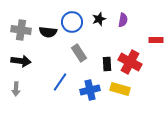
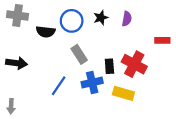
gray cross: (21, 30) -> (18, 16), moved
gray arrow: (16, 89) -> (11, 106), moved
blue cross: (90, 90) -> (92, 83), moved

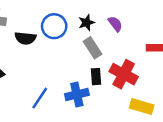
purple semicircle: (127, 19) -> (115, 24), turned -48
gray rectangle: (79, 54) -> (92, 48), moved
yellow rectangle: (123, 93) -> (142, 106), moved

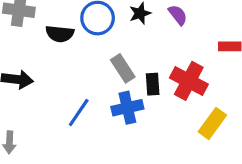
gray rectangle: (92, 48) -> (123, 68), moved
yellow rectangle: (142, 106) -> (212, 123), turned -70

